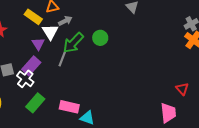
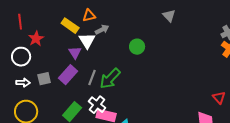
green arrow: (73, 43) -> (110, 79), moved
gray line: (62, 59) -> (92, 78), moved
white cross: (25, 79) -> (97, 105), moved

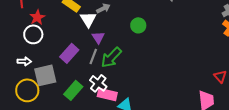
purple triangle: (75, 53) -> (98, 37), moved
white circle: (21, 57) -> (33, 34), moved
gray square: (44, 79) -> (45, 75), moved, size x1.6

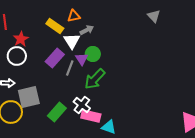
green circle: (138, 25) -> (93, 54), moved
purple rectangle: (69, 53) -> (55, 58), moved
gray line: (93, 56) -> (70, 68), moved

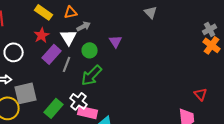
yellow rectangle: (55, 26) -> (44, 12), moved
red star: (21, 39) -> (42, 35), moved
purple triangle: (82, 59) -> (116, 41), moved

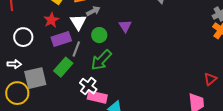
purple rectangle: (52, 54) -> (61, 39), turned 30
red triangle: (201, 94) -> (210, 79), turned 32
green rectangle: (54, 108) -> (63, 67), moved

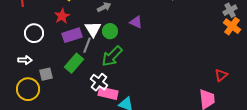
white triangle: (78, 22) -> (93, 29), moved
purple triangle: (125, 26) -> (136, 22), turned -32
gray square: (35, 78) -> (46, 74), size x0.6

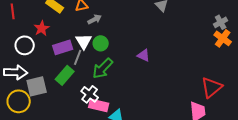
red star: (62, 16) -> (42, 28), moved
purple triangle: (136, 22) -> (144, 55), moved
white arrow: (25, 60) -> (16, 72), size x1.6
gray square: (46, 74) -> (37, 86), size x1.5
red triangle: (221, 75) -> (212, 87), size x1.6

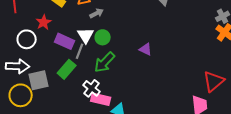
purple rectangle: (63, 47) -> (65, 41), turned 42

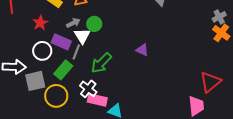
gray arrow: (97, 13) -> (73, 23), moved
green circle: (103, 37) -> (94, 24), moved
white circle: (27, 39) -> (42, 51), moved
yellow circle: (21, 95) -> (56, 96), moved

